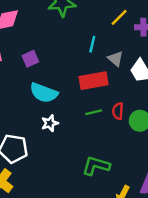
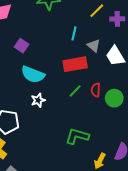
purple square: (30, 59) -> (22, 46), turned -32
green line: (94, 112) -> (75, 91), turned -32

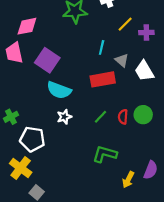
purple square: (22, 46) -> (47, 60), size x1.6
red semicircle: (96, 90) -> (123, 117), moved
green line: (75, 91) -> (101, 117), moved

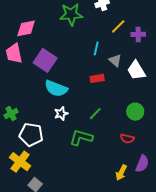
red rectangle: (103, 79) -> (97, 78), size x0.6
red semicircle: (123, 117) -> (127, 139), moved, turned -80
green L-shape: (105, 154) -> (81, 138), moved

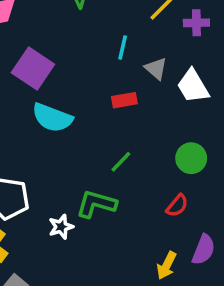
white star: (61, 114) -> (61, 227), moved
red semicircle: (127, 139) -> (177, 206), turned -64

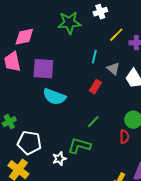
purple square: (33, 69) -> (43, 69), turned -30
red rectangle: (124, 100) -> (95, 87), turned -48
red semicircle: (177, 206) -> (124, 137), moved, turned -40

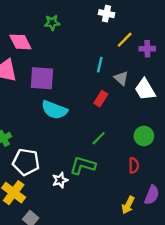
white cross: (100, 12) -> (107, 14), turned 32
green star: (69, 23) -> (52, 23), moved, size x0.6
pink diamond: (24, 37) -> (20, 42), turned 75
red semicircle: (124, 137) -> (134, 165), moved

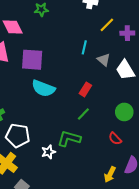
red rectangle: (101, 99) -> (85, 89), moved
red semicircle: (134, 165) -> (115, 139), turned 136

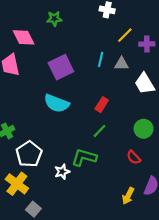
purple square: (32, 60) -> (61, 67), moved, turned -30
gray triangle: (104, 60) -> (122, 64), moved, turned -40
white pentagon: (18, 136) -> (29, 154), turned 30

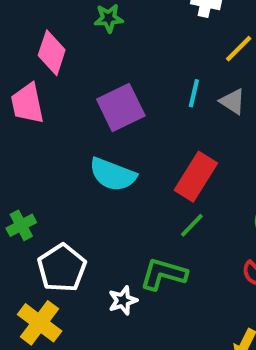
pink diamond: (24, 37) -> (52, 53), turned 45
gray triangle: (122, 64) -> (232, 101), turned 32
red rectangle: (102, 105) -> (196, 177), size x1.6

